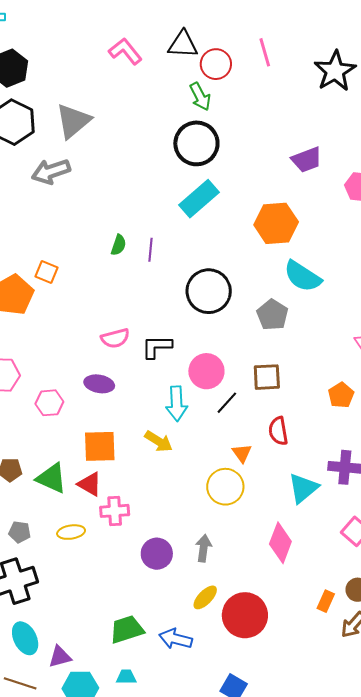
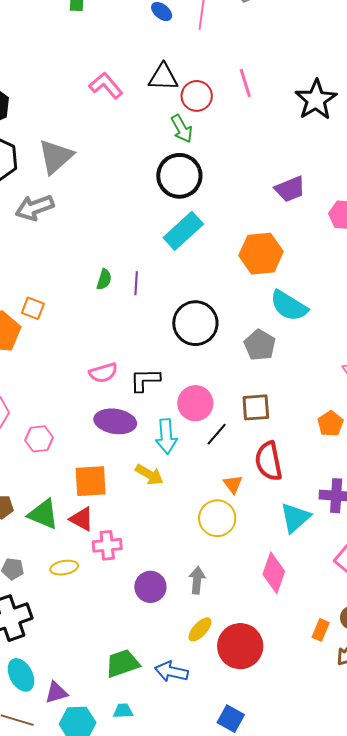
purple ellipse: (99, 384) -> (115, 421), moved, size x1.4
red semicircle: (278, 431) -> (269, 461), size x1.4

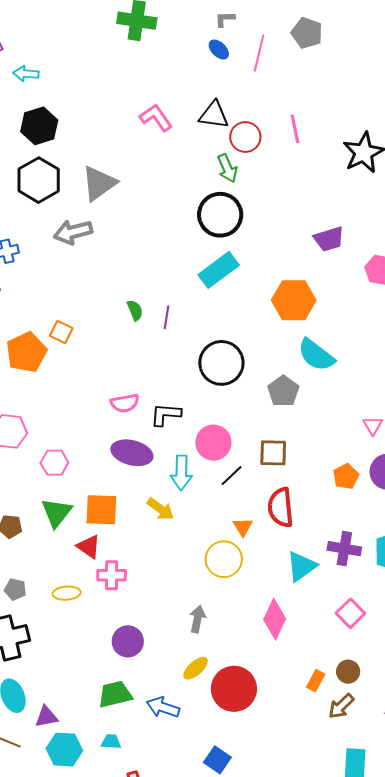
green semicircle: (104, 279) -> (135, 310), turned -45
green triangle: (43, 514) -> (57, 513), moved, turned 40
purple circle: (150, 587) -> (128, 641), moved

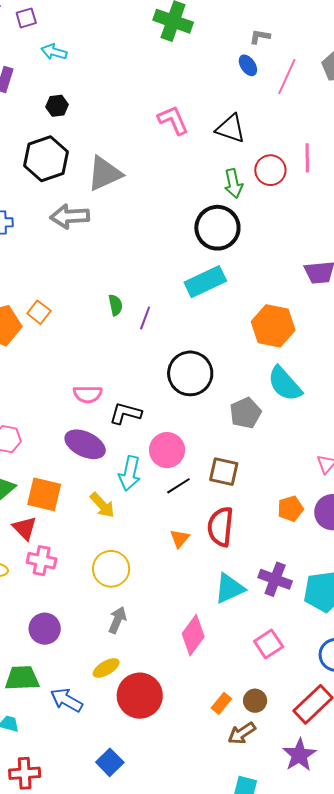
black hexagon: (39, 126) -> (57, 106), size x0.6
red circle: (245, 137) -> (270, 170), moved
yellow circle: (224, 559) -> (111, 569), moved

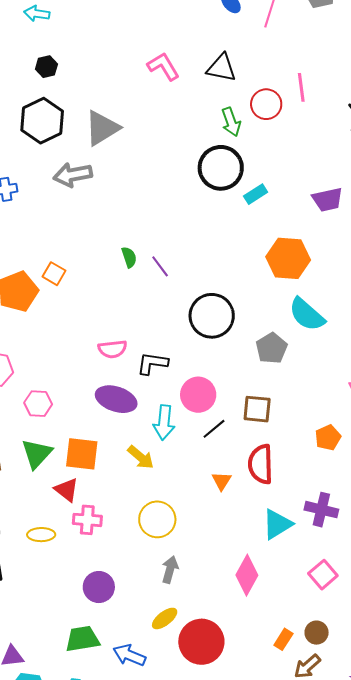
cyan rectangle: (205, 282) -> (256, 194), moved, size x0.6
purple line: (145, 318) -> (160, 266), turned -50

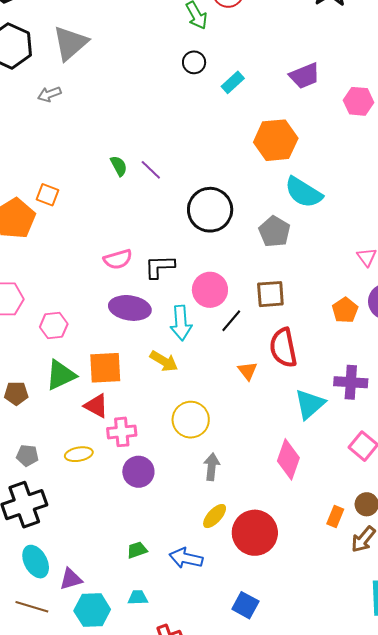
black circle: (221, 168) -> (194, 62), size x0.5
gray arrow: (73, 175) -> (49, 94), size x0.6
green triangle: (37, 454) -> (61, 375), turned 32
purple circle: (99, 587) -> (138, 472), moved
green trapezoid: (82, 639) -> (137, 550), size x0.6

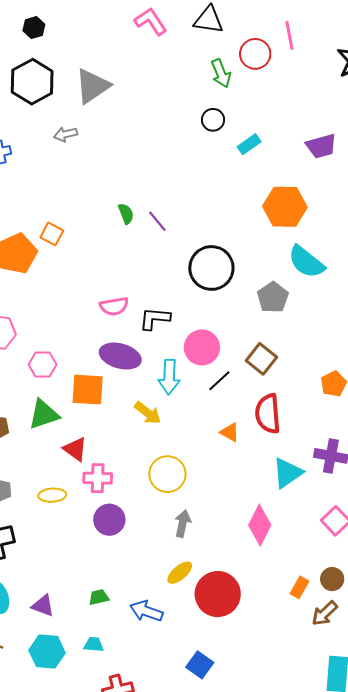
brown square: (270, 294) -> (261, 359), turned 36
orange square: (105, 368) -> (88, 390), moved
orange triangle: (248, 371) -> (230, 432), turned -30
purple triangle: (71, 579) -> (43, 606), moved, turned 30

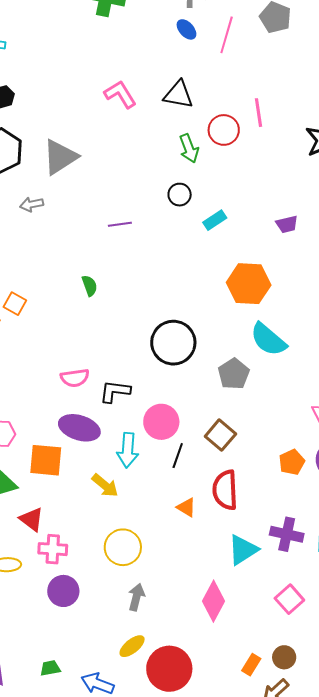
purple trapezoid: (321, 146) -> (287, 224), size x0.7
purple line: (157, 221) -> (120, 224), moved, turned -60
black line: (219, 381) -> (178, 456), turned -30

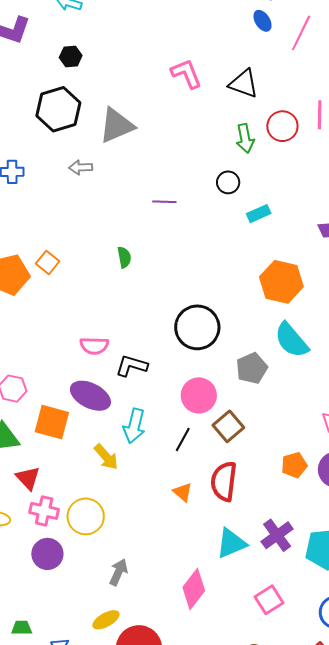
pink circle: (161, 422) -> (199, 395), moved
purple cross: (287, 534) -> (277, 535), turned 32
yellow circle: (123, 547) -> (86, 516), moved

